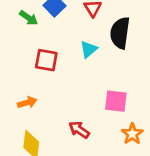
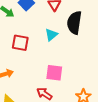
pink square: (116, 101) -> (54, 73), moved

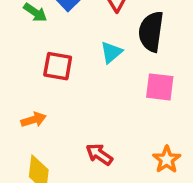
pink square: (54, 73) -> (160, 87), moved

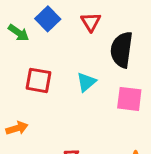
cyan triangle: (111, 52) -> (86, 82), moved

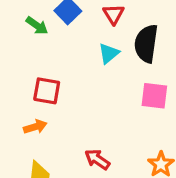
red square: (39, 80) -> (47, 91), moved
cyan triangle: (86, 82) -> (109, 53), moved

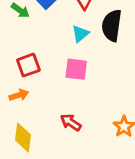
red square: (47, 91) -> (28, 65), turned -30
pink square: (154, 96) -> (76, 69), moved

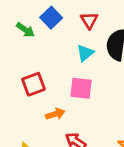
orange arrow: (19, 95) -> (55, 114), moved

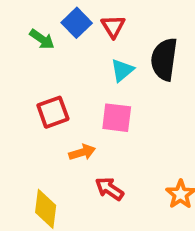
red triangle: (89, 20) -> (113, 26), moved

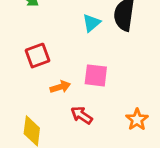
pink square: (117, 118) -> (96, 75), moved

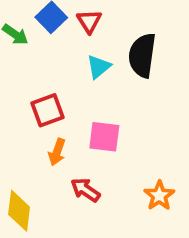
red square: (38, 56) -> (47, 110), moved
orange arrow: (60, 87) -> (57, 152), turned 126

